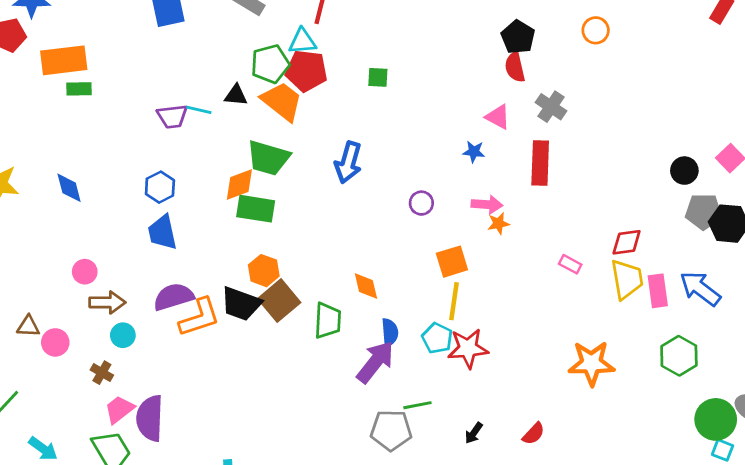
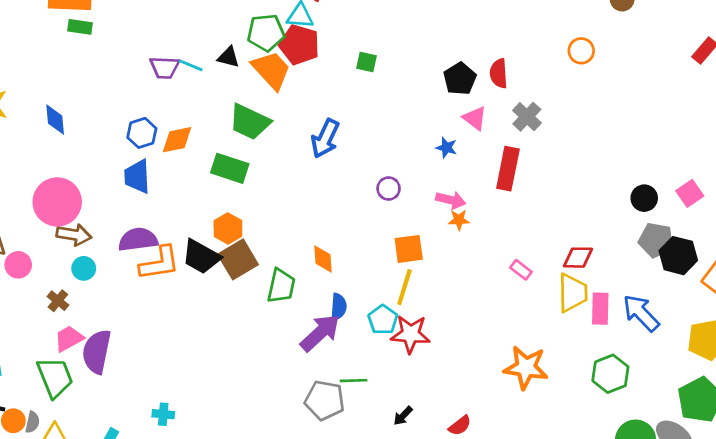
black pentagon: (518, 37) -> (460, 79), moved
orange diamond: (239, 185) -> (177, 140), moved
pink circle: (85, 272) -> (57, 202), size x2.0

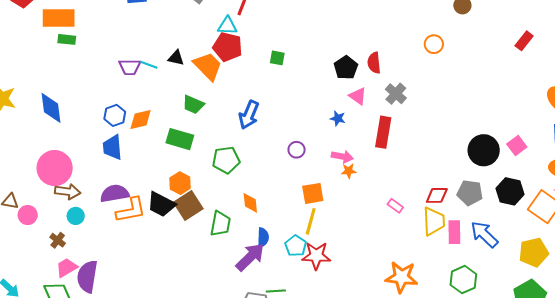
green pentagon: (266, 33) -> (226, 160), moved
blue diamond: (55, 120) -> (51, 108), size x1.4
green trapezoid: (250, 122) -> (193, 105), size x0.7
black circle: (644, 198) -> (484, 150), size x1.6
gray pentagon: (656, 240) -> (470, 193), moved

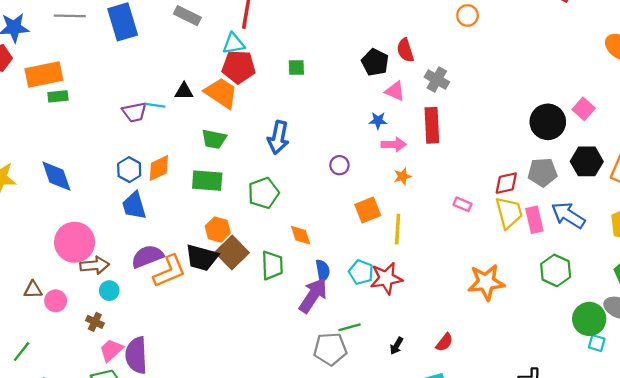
pink arrow: (342, 157) -> (394, 144), moved
yellow line: (311, 221) -> (398, 229), moved

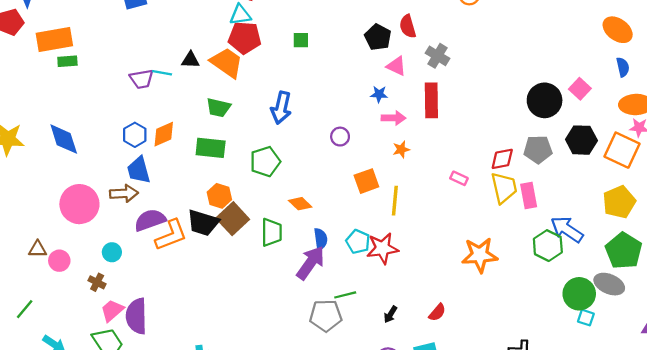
blue arrow: (568, 215) -> (567, 229), moved
orange diamond: (301, 235) -> (300, 204), turned -30
brown arrow: (95, 265) -> (124, 193), moved

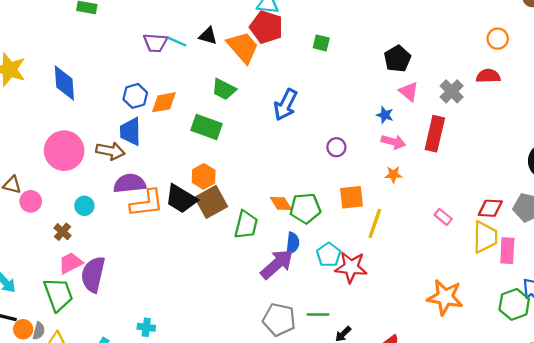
red semicircle: (408, 26) -> (488, 76), moved, turned 90
green pentagon: (265, 162) -> (305, 208), moved
green line: (345, 295) -> (318, 315), moved

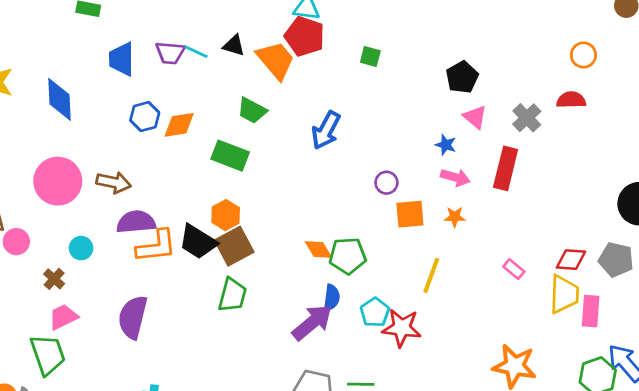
blue trapezoid: (130, 132) -> (122, 59), moved
orange square: (352, 197) -> (410, 214), moved
green trapezoid: (246, 225) -> (232, 295), moved
purple semicircle: (93, 274) -> (133, 317), moved

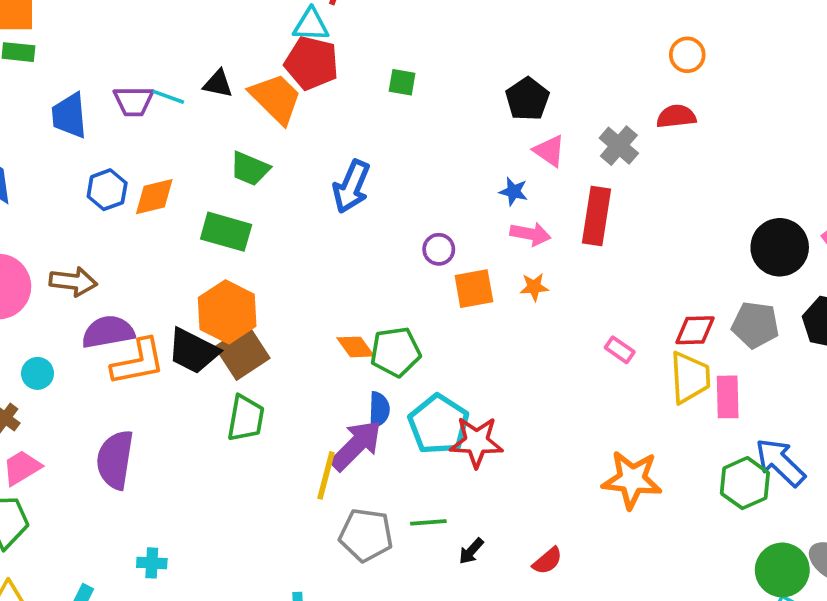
orange hexagon: (226, 215) -> (227, 312), size x1.5
yellow line: (431, 275) -> (326, 475), moved
cyan pentagon: (375, 312) -> (439, 424), size x1.5

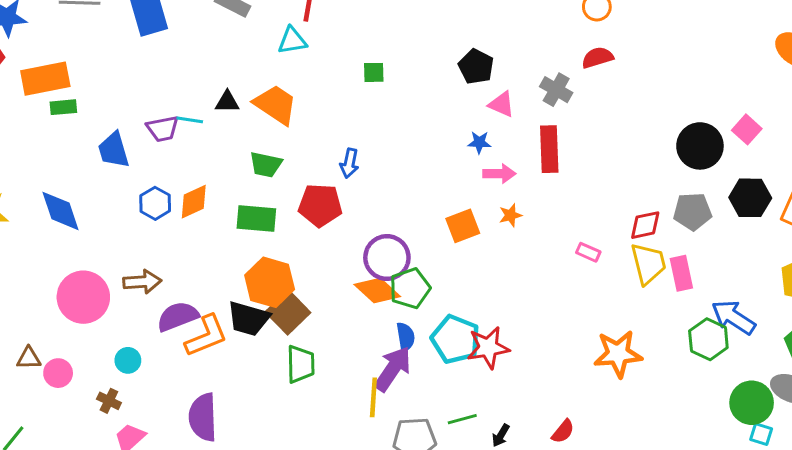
red pentagon: (312, 63) -> (320, 205), moved
blue arrow: (351, 186) -> (349, 163), size x0.7
purple circle: (439, 249) -> (387, 257), moved, size x1.8
orange diamond: (355, 347) -> (377, 290), size x1.4

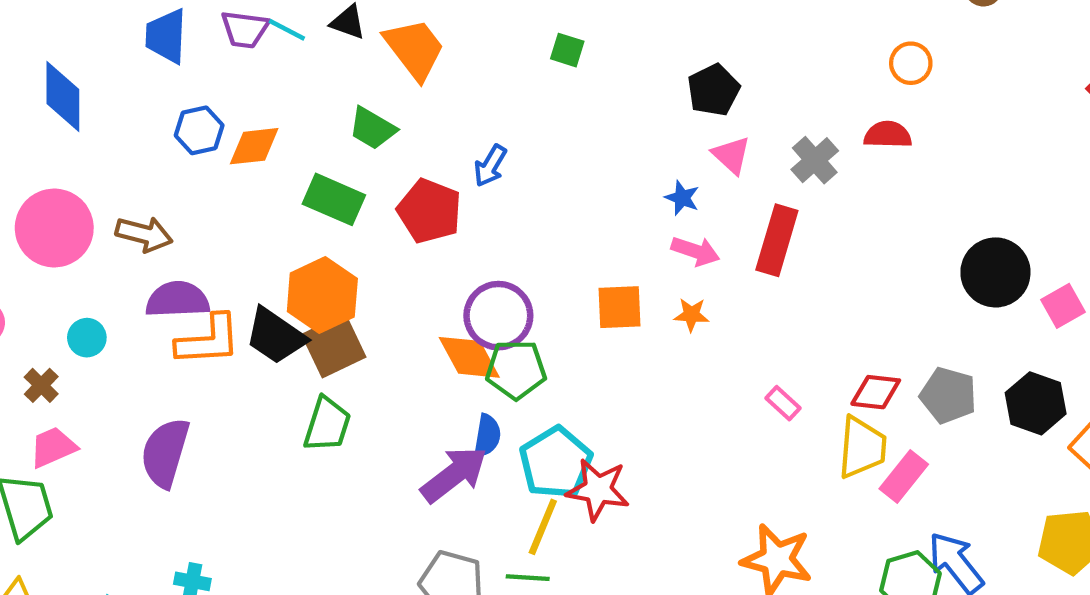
black circle: (700, 146) -> (995, 272), moved
pink rectangle: (681, 273) -> (904, 477), turned 32
yellow line: (373, 397) -> (543, 527), moved

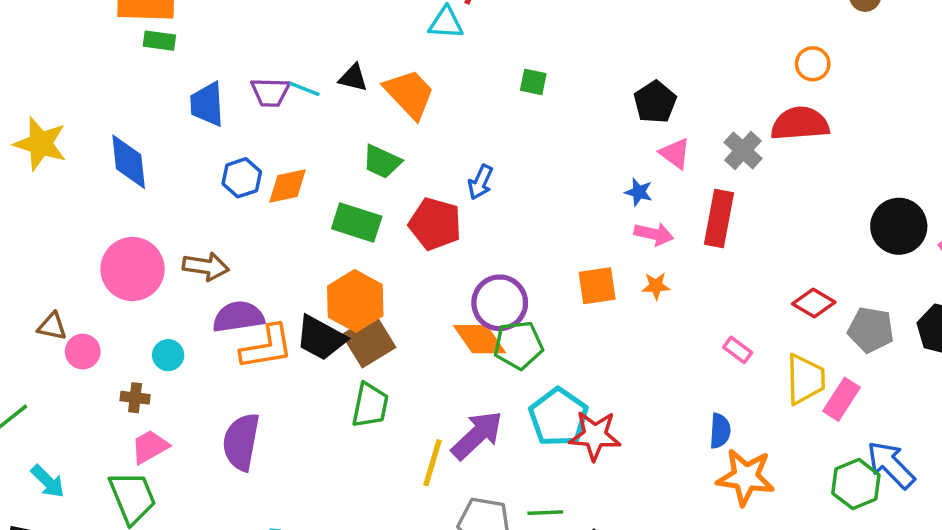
red semicircle: (888, 135) -> (800, 124), size x1.5
brown cross: (41, 385) -> (135, 398), turned -32
red diamond: (876, 392) -> (814, 303), moved, turned 30
blue semicircle: (487, 436) -> (720, 431), moved
yellow line: (543, 527) -> (433, 463), moved

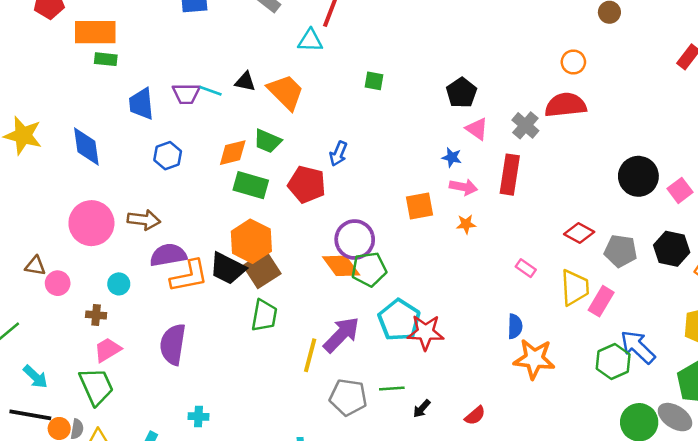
orange diamond: (288, 186) -> (233, 153), moved
orange square: (597, 286) -> (420, 206), moved

